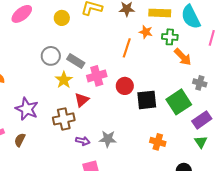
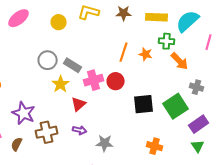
cyan semicircle: (191, 17) -> (188, 21), turned 75
orange star: (146, 32) -> (146, 54), moved
red circle: (125, 86) -> (116, 81), moved
brown cross: (64, 119) -> (47, 132), moved
purple arrow: (83, 141) -> (80, 130), moved

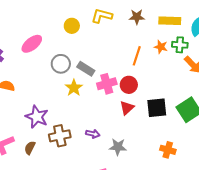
pink ellipse: (19, 18) -> (32, 44), moved
orange star: (146, 54) -> (161, 47), moved
red triangle: (79, 104) -> (127, 108), moved

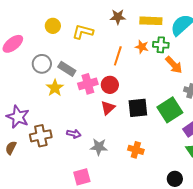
yellow L-shape: (102, 16) -> (83, 32), moved
orange cross: (168, 150) -> (136, 150), moved

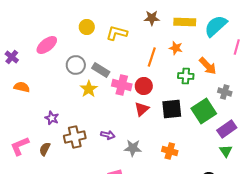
green cross: (161, 45) -> (186, 76), moved
pink cross: (88, 84) -> (122, 85), turned 30
purple star: (18, 117) -> (52, 118), size x0.6

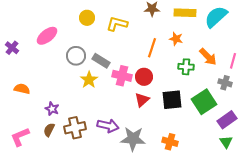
pink line: (237, 47) -> (233, 61), moved
orange semicircle: (22, 87) -> (22, 89), moved
purple arrow: (108, 135) -> (108, 126), size x1.5
gray star: (133, 148) -> (133, 139), size x1.4
brown semicircle: (45, 149) -> (49, 130), moved

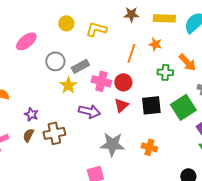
gray rectangle: (101, 61) -> (80, 66), turned -60
purple arrow: (108, 126) -> (89, 111), moved

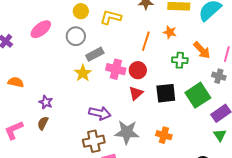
gray circle: (55, 61) -> (76, 36), moved
purple arrow: (89, 111) -> (100, 113), moved
brown cross: (54, 133) -> (94, 141), moved

